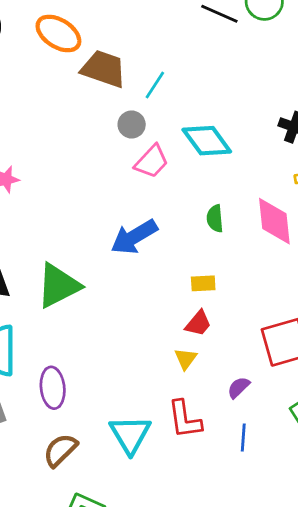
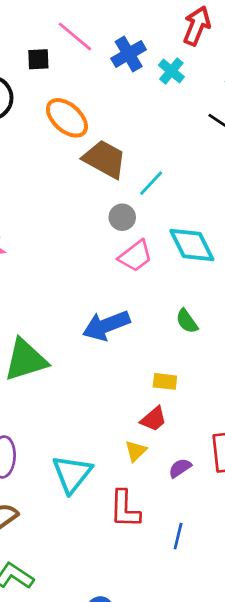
green semicircle: (215, 219) -> (187, 321), turned -40
purple semicircle: (239, 387) -> (180, 468), moved
cyan triangle: (130, 435) -> (72, 474), moved

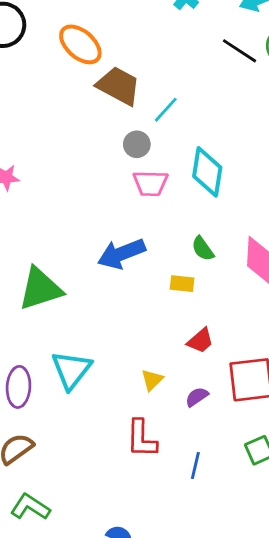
cyan diamond: (192, 245) -> (207, 172), turned 36
pink trapezoid: (135, 256) -> (150, 183), turned 39
yellow rectangle: (165, 381) -> (182, 284), moved
red trapezoid: (154, 419) -> (200, 341), moved
cyan triangle: (72, 474) -> (71, 370), moved

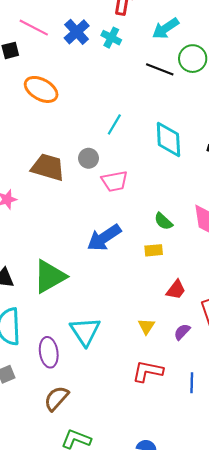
brown trapezoid: (119, 86) -> (48, 167), moved
gray circle: (137, 144) -> (89, 158), moved
cyan diamond: (207, 172) -> (168, 139), moved
red L-shape: (142, 439) -> (148, 371), turned 112

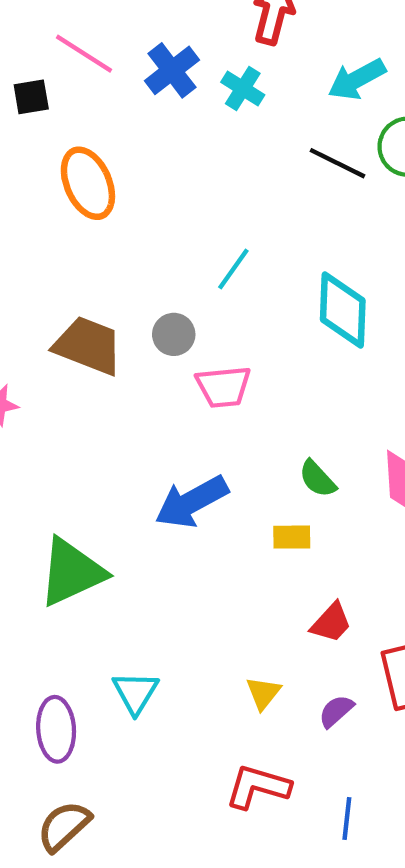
orange ellipse: (41, 89) -> (88, 183), turned 32
cyan triangle: (85, 331) -> (135, 693), size x0.7

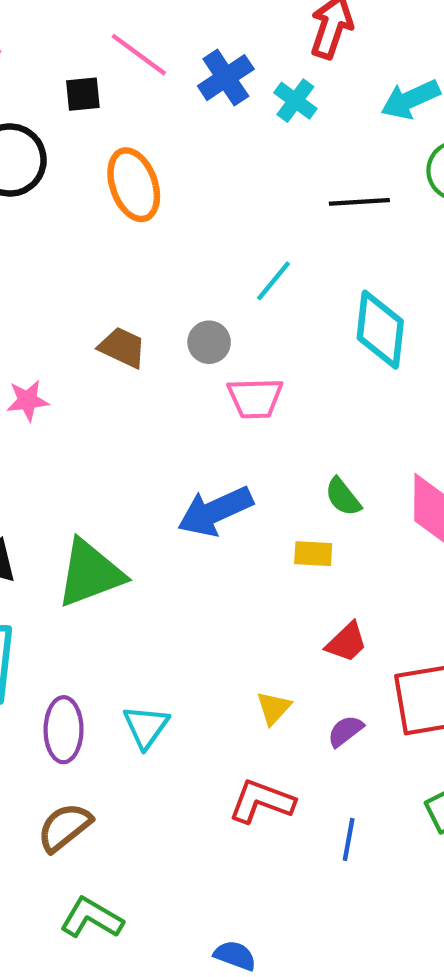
black line: (337, 163) -> (359, 202), moved, turned -34
brown trapezoid: (88, 346) -> (122, 347), size x0.7
cyan triangle: (135, 693) -> (146, 727), moved

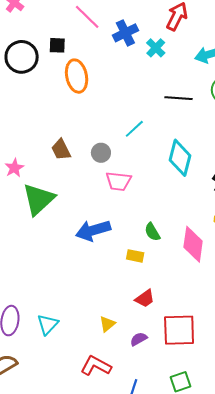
black square: (83, 94) -> (57, 45), moved
brown trapezoid: (122, 347) -> (61, 150), turned -150
pink star: (28, 400) -> (14, 168), turned -30
green triangle: (90, 573) -> (39, 199), moved, turned -30

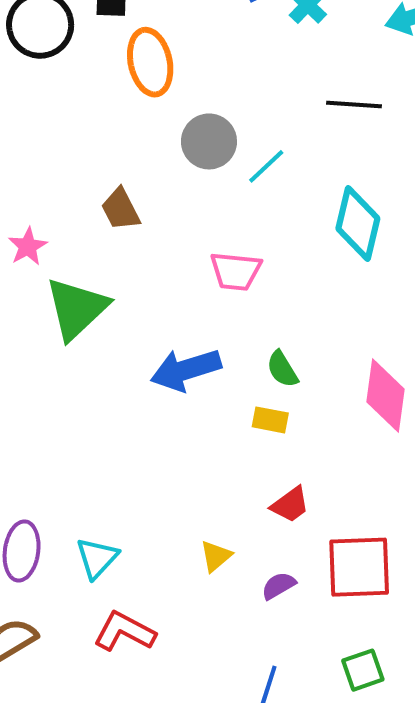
gray circle: (101, 153) -> (209, 141), moved, size x1.4
green semicircle: (152, 232) -> (282, 369), moved
red L-shape: (96, 366) -> (124, 632), moved

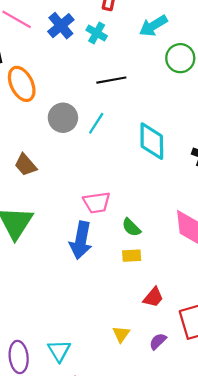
black line: (354, 105) -> (111, 80), moved
pink trapezoid: (236, 271) -> (97, 203), moved
blue arrow: (186, 370) -> (81, 240), turned -48

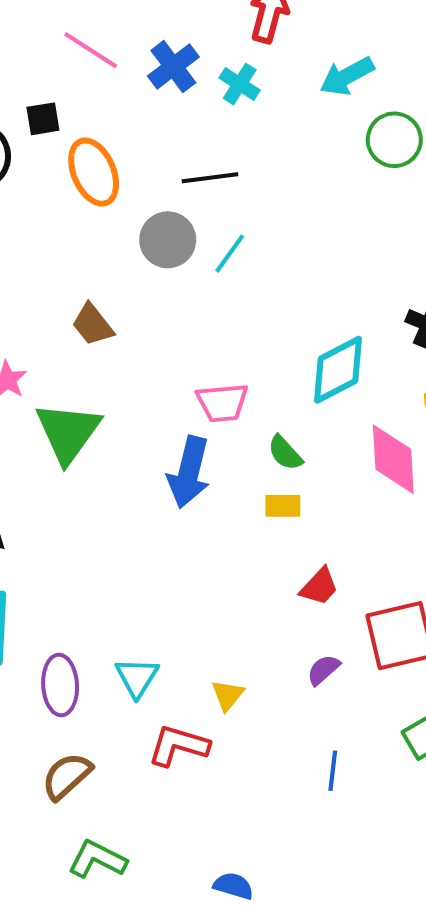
black line: (111, 80) -> (210, 178), moved
cyan diamond: (152, 141) -> (338, 370), moved, turned 60
yellow triangle: (121, 334) -> (228, 695), moved

